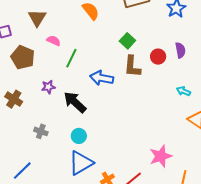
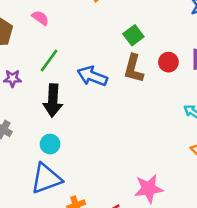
green line: (71, 58) -> (49, 61), moved
purple star: (48, 87) -> (12, 78), moved
black arrow: (75, 102) -> (53, 100), turned -140

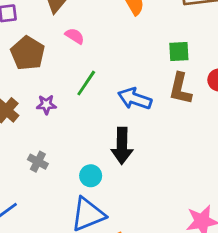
green square: (133, 35) -> (179, 52), turned 36
black arrow: (53, 100) -> (122, 146), moved

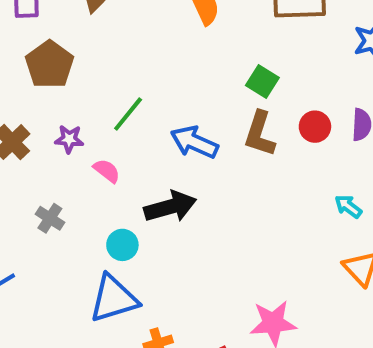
pink semicircle: (75, 36) -> (107, 171), moved
green square: (179, 52) -> (262, 81), turned 30
black arrow: (122, 146) -> (170, 207), turned -112

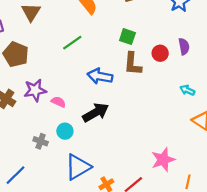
green line: (128, 114) -> (72, 43), moved, turned 30
purple star: (69, 139) -> (35, 90), size x1.5
gray cross: (50, 218) -> (41, 141), moved
cyan circle: (122, 245) -> (65, 131), moved

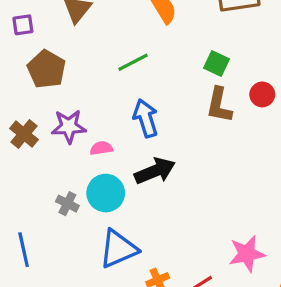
blue arrow: (100, 76) -> (146, 118), moved, turned 55
pink semicircle: (58, 102) -> (101, 148), turned -40
cyan circle: (65, 131) -> (106, 193), size x1.5
blue line: (15, 175) -> (24, 250), turned -65

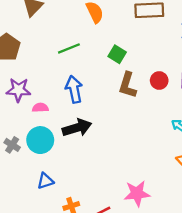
green square: (217, 63) -> (117, 54), moved
blue triangle: (118, 249) -> (45, 181), size x0.6

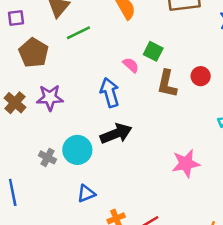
green line: (69, 48) -> (78, 33), moved
pink semicircle: (40, 108) -> (131, 65), moved, turned 49
pink star: (137, 193) -> (186, 163), moved

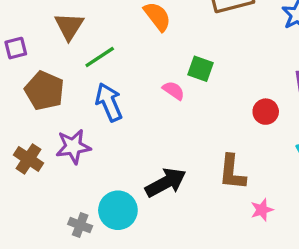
red circle: (201, 76) -> (266, 112), moved
brown L-shape: (167, 84) -> (232, 172), moved
blue arrow: (110, 93) -> (109, 102), moved
pink star: (186, 163) -> (262, 210), size x0.6

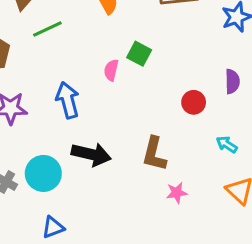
pink semicircle: (174, 90) -> (111, 70), turned -120
blue arrow: (109, 102) -> (68, 100), moved
black arrow: (166, 183) -> (91, 154), turned 33

